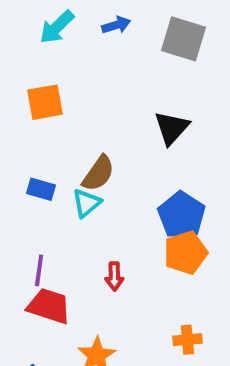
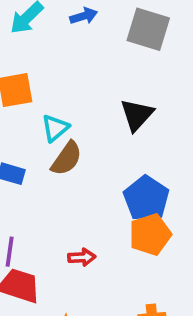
cyan triangle: (87, 203) -> (55, 128), moved
red arrow: (114, 276) -> (82, 257), turned -92

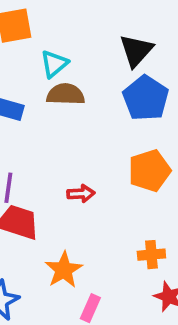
brown semicircle: (67, 158) -> (66, 94), turned -123
blue pentagon: (146, 198) -> (146, 98), moved

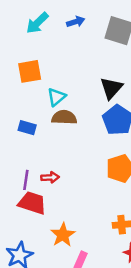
red arrow: (81, 194) -> (50, 177), moved

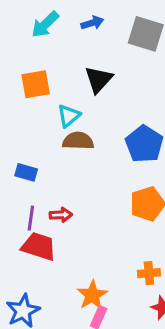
black triangle: (111, 88) -> (99, 80), moved
blue rectangle: (27, 128) -> (26, 172), moved
orange star: (63, 235) -> (92, 295), moved

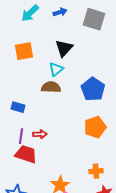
cyan triangle: (69, 116) -> (56, 69), moved

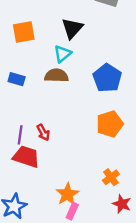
blue rectangle: (18, 107) -> (17, 79), moved
red arrow: (40, 134) -> (43, 132), turned 64
orange cross: (96, 171) -> (111, 177), turned -32

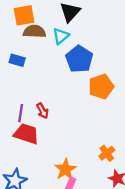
brown semicircle: (56, 76) -> (34, 31), moved
blue pentagon: (107, 78) -> (79, 59), moved
orange pentagon: (110, 124) -> (101, 87), moved

